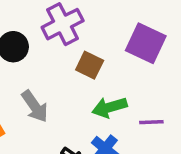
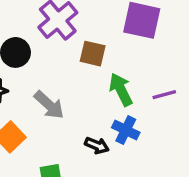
green arrow: (109, 107) -> (121, 90), turned 92

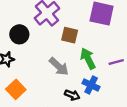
gray arrow: (49, 105) -> (59, 67), moved

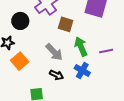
orange square: (16, 89) -> (20, 61), moved
black arrow: (72, 95) -> (56, 75), moved

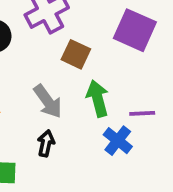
blue cross: (82, 70) -> (118, 141), moved
black arrow: (56, 75) -> (46, 143), turned -112

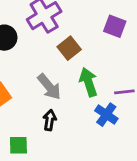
purple square: (135, 30) -> (115, 26), size x0.7
brown square: (76, 54) -> (69, 48), turned 30

